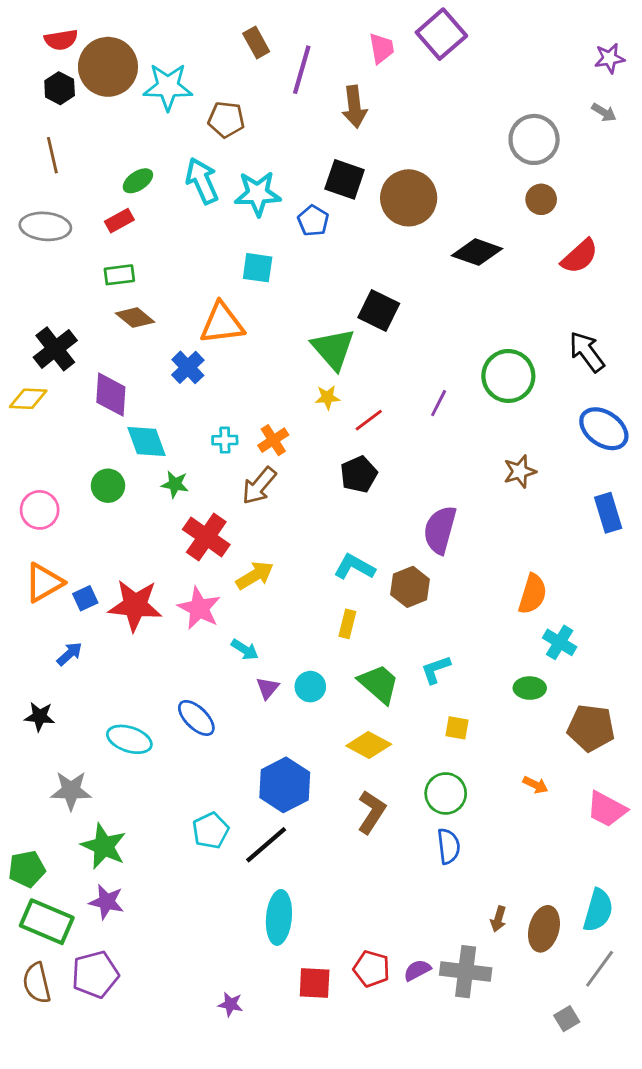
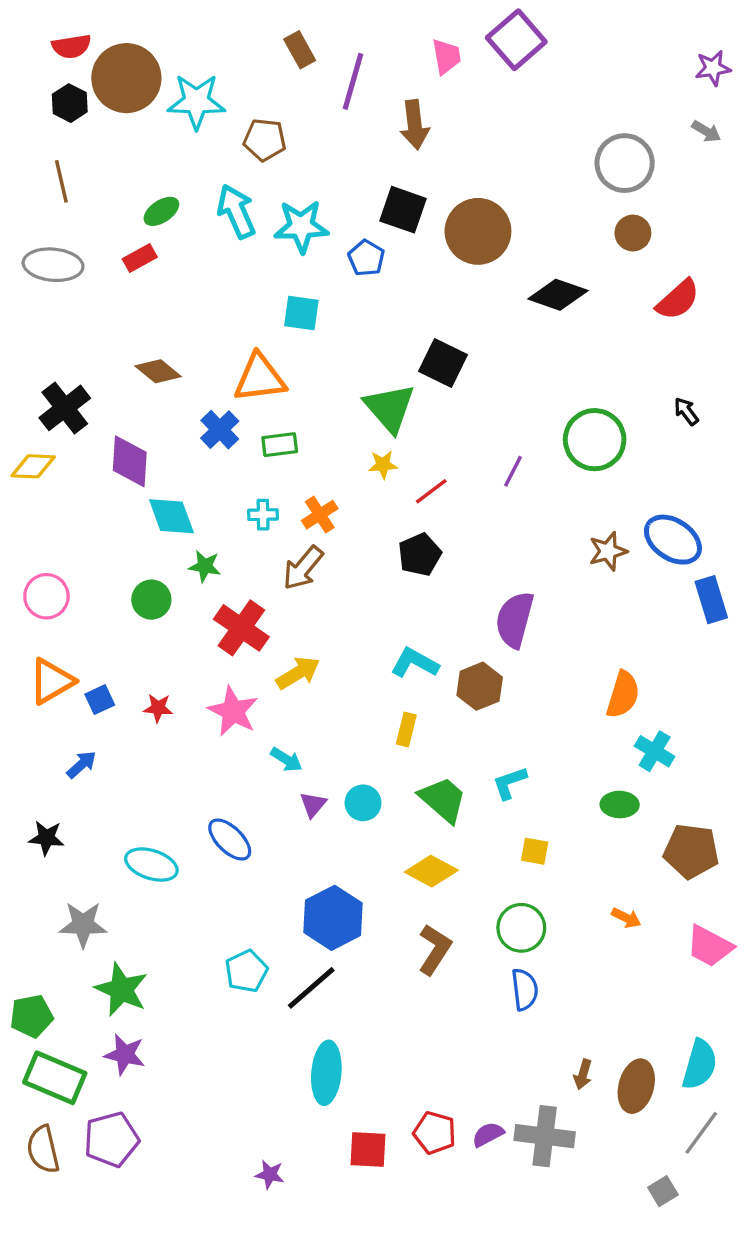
green rectangle: (119, 275) -> (280, 445), moved
black arrow: (587, 352) -> (686, 411), size x0.6
blue ellipse: (604, 429) -> (673, 540), moved
green circle: (108, 486) -> (151, 600), moved
red star: (135, 605) -> (158, 708), size x0.5

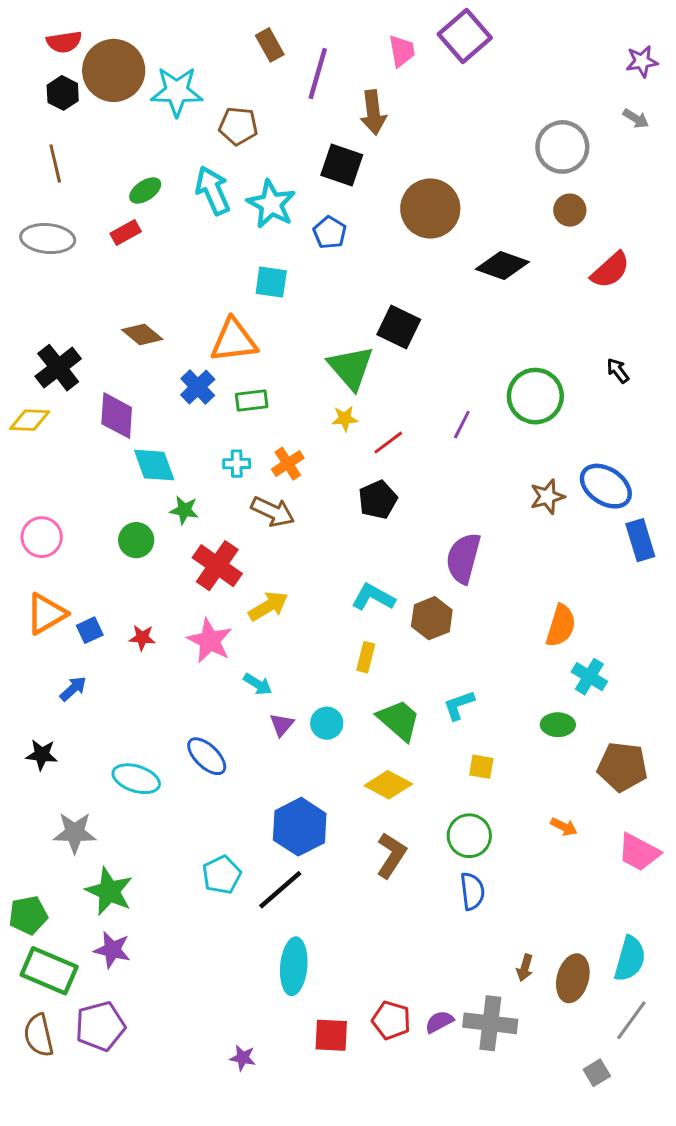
black square: (403, 210) -> (342, 165), moved
cyan star: (301, 226) -> (271, 204), turned 30
brown arrow: (303, 568) -> (273, 512), turned -105

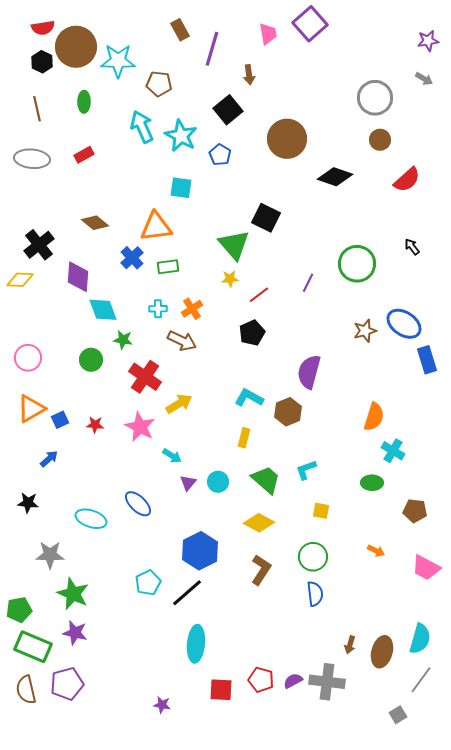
brown arrow: (373, 112) -> (249, 75), size x0.7
black square: (342, 165) -> (228, 110), turned 32
green ellipse: (145, 191) -> (84, 102), moved, turned -55
brown pentagon: (622, 767) -> (415, 511), size x0.7

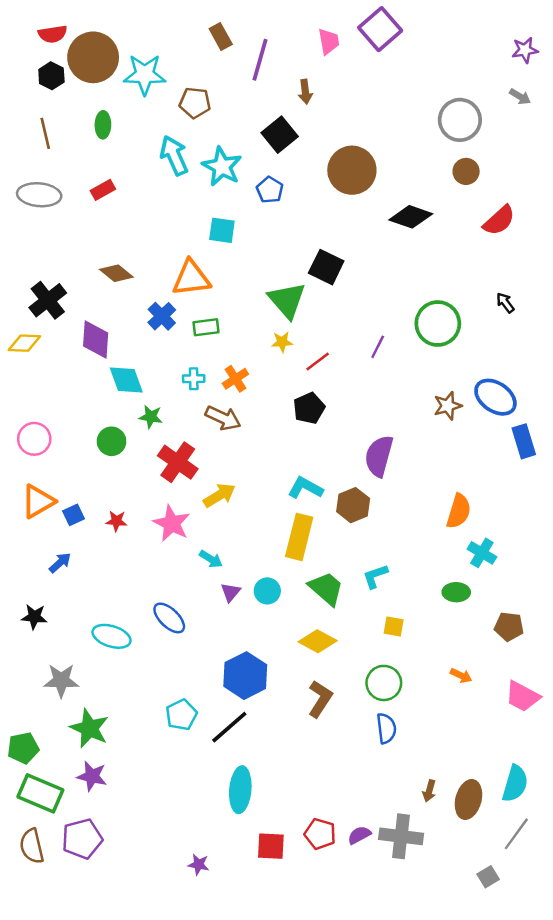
yellow rectangle: (244, 438) -> (299, 537), size x1.8

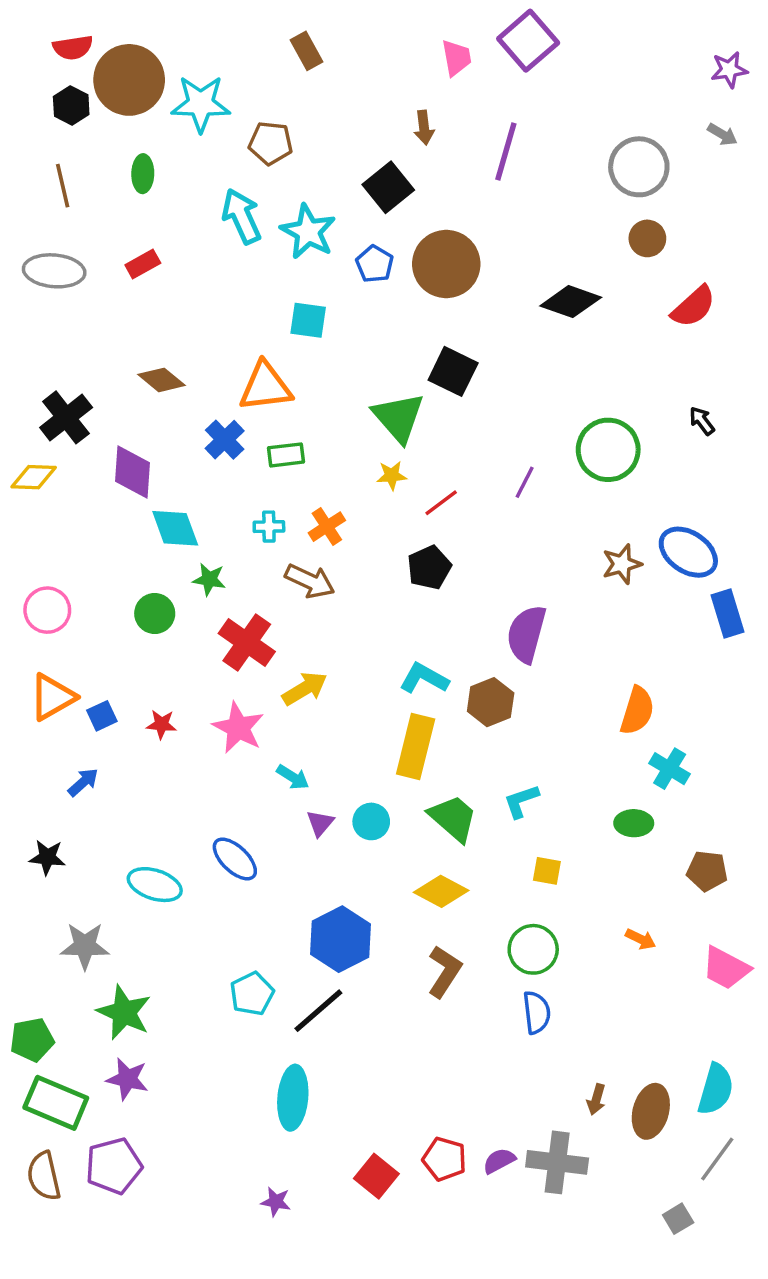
purple line: (260, 60) -> (506, 152), moved
brown circle: (352, 170) -> (446, 264), moved
cyan ellipse: (240, 790) -> (293, 1098), moved
red square: (271, 846) -> (376, 1176), turned 36

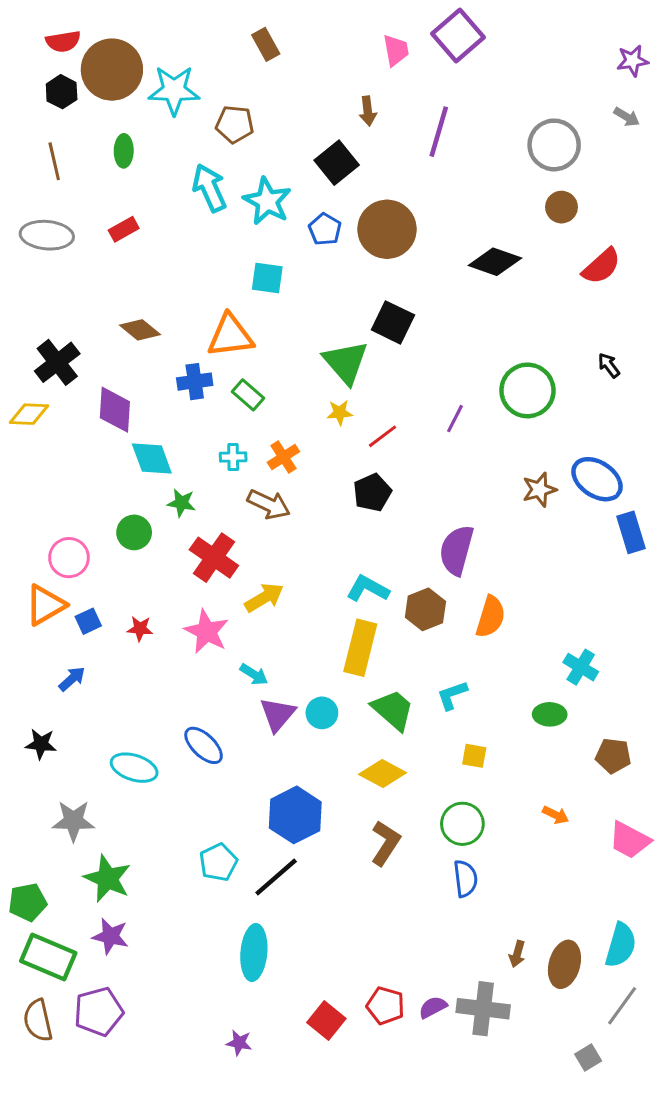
blue cross: (225, 440) -> (195, 382), turned 36
green rectangle: (286, 455) -> (248, 395), turned 48
pink circle: (47, 610) -> (69, 558), moved
orange semicircle: (637, 711) -> (491, 617), moved
purple triangle: (320, 823) -> (278, 714), size x1.5

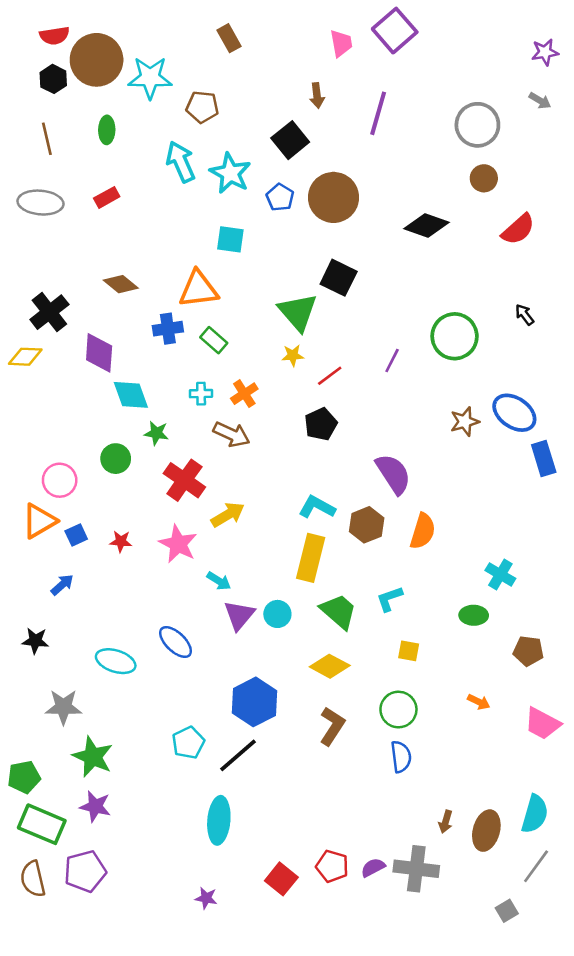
purple semicircle: (456, 550) -> (393, 474), turned 132

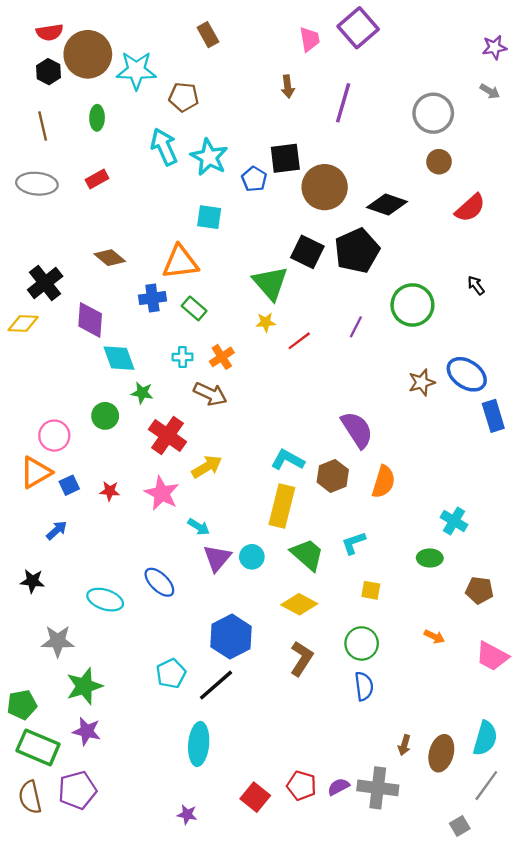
black square: (290, 140) -> (285, 158), moved, turned 32
brown circle: (333, 197) -> (325, 187), moved
black pentagon: (321, 424) -> (357, 251), moved, size x1.5
green star: (93, 757) -> (84, 686), turned 30

